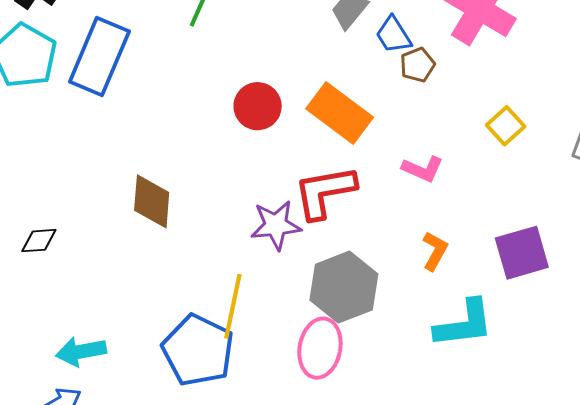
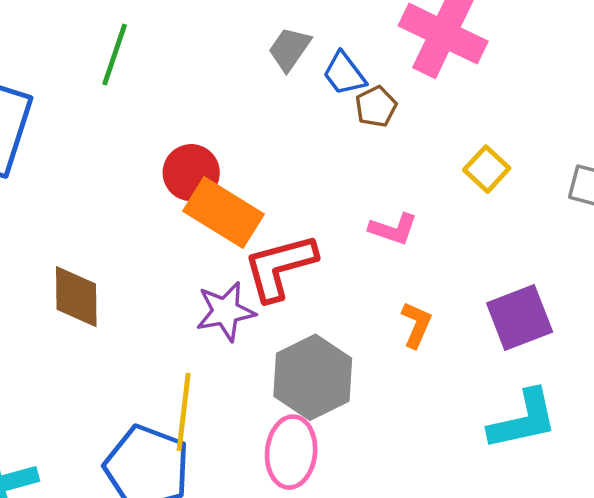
orange rectangle: (340, 113) -> (224, 213), moved
cyan L-shape: (464, 324) -> (523, 420), moved

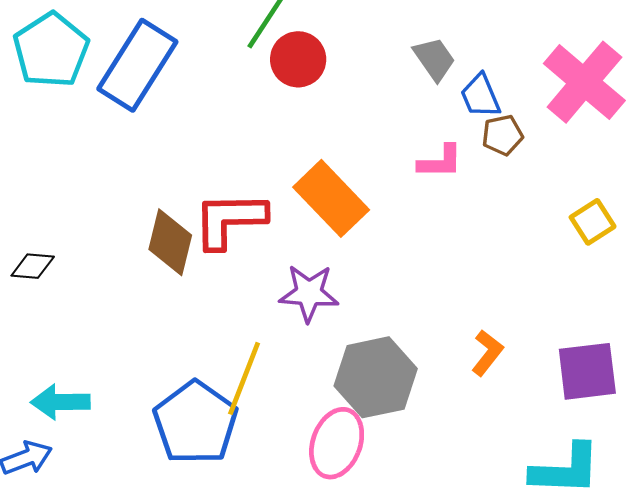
gray trapezoid: (289, 49) -> (434, 59), turned 96
red circle: (191, 173) -> (298, 59), moved
pink L-shape: (393, 229) -> (440, 162), moved, turned -33
red L-shape: (280, 267) -> (230, 220), moved

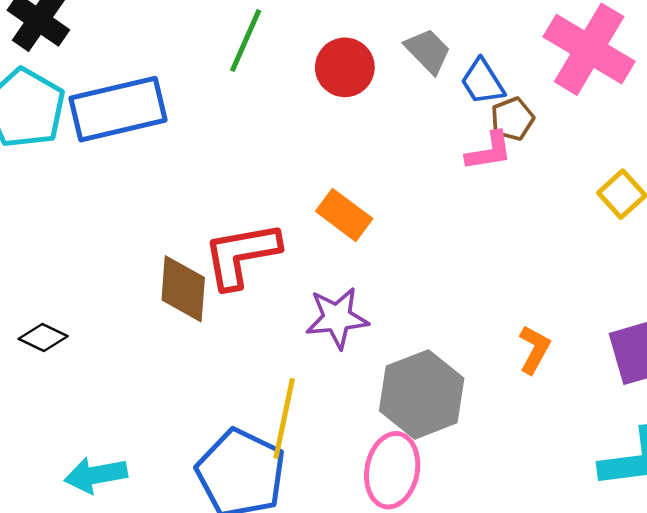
red circle: (298, 59) -> (345, 67), moved
blue rectangle: (137, 65) -> (118, 109), turned 54
pink L-shape: (440, 162) -> (489, 151), moved
orange rectangle: (331, 198) -> (344, 215), size x0.7
black diamond: (33, 266) -> (43, 338), turned 30

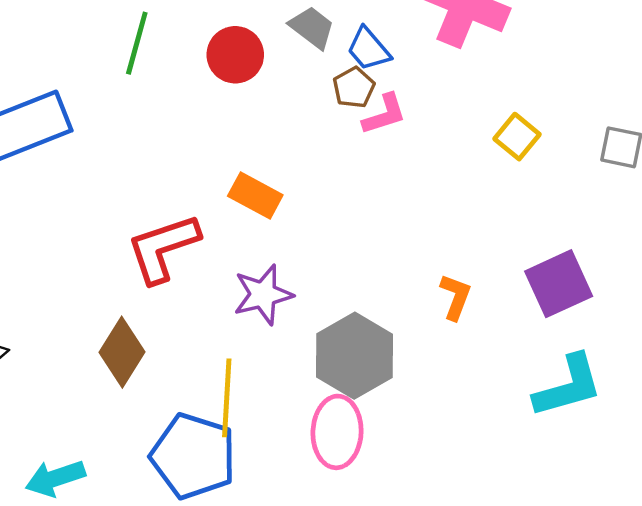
brown pentagon: (512, 119) -> (354, 88), moved
brown diamond: (183, 289) -> (122, 352), moved, turned 36

